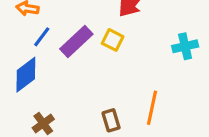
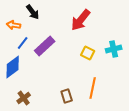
yellow square: (113, 40) -> (88, 53), moved

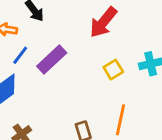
yellow square: (88, 53) -> (113, 70), turned 32

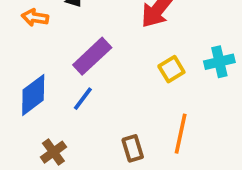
blue line: (20, 55) -> (83, 99), moved

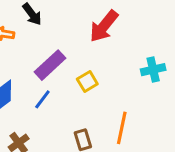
yellow square: (171, 69) -> (87, 82), moved

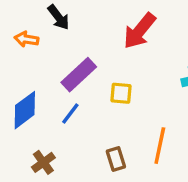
yellow square: (87, 82) -> (121, 93), turned 36

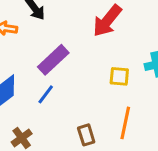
yellow square: (121, 93) -> (119, 76), moved

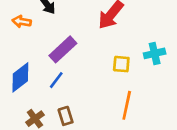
brown rectangle: (86, 135) -> (66, 116), moved

